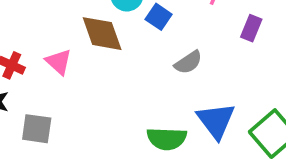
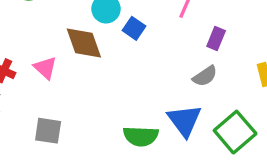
gray semicircle: (188, 62) -> (205, 76), moved
gray square: (37, 129) -> (48, 131), moved

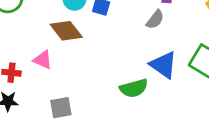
gray semicircle: (205, 76) -> (155, 20), moved

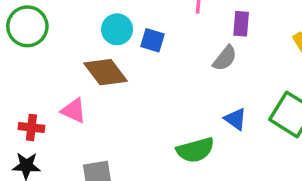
blue triangle: (164, 65) -> (235, 119), size x0.6

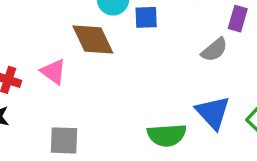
blue square: (153, 40) -> (146, 17), turned -30
blue triangle: (235, 119) -> (213, 113), size x1.5

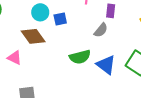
green semicircle: (167, 135) -> (80, 57), moved

